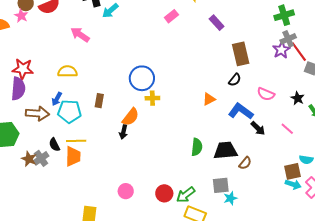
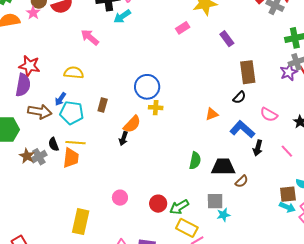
black arrow: (258, 128) -> (258, 148), turned 56

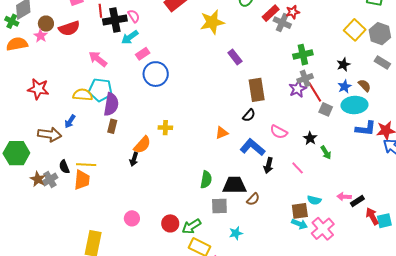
pink rectangle: (183, 28) -> (143, 54), moved
purple semicircle: (23, 85) -> (111, 104), moved
blue circle: (147, 87) -> (156, 74), moved
cyan pentagon: (72, 113) -> (100, 90), moved
gray square: (215, 201) -> (219, 206), moved

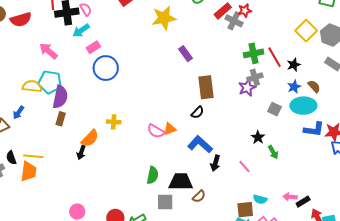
red line: (315, 92) -> (275, 57), moved
pink semicircle: (279, 132) -> (156, 131), moved

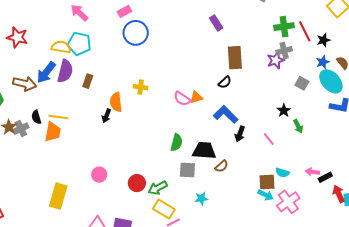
purple semicircle: (60, 97) -> (65, 71), moved
cyan ellipse: (303, 106) -> (331, 81), turned 45
blue arrow: (18, 113) -> (46, 72), size x1.6
orange semicircle: (90, 138) -> (116, 102), turned 126

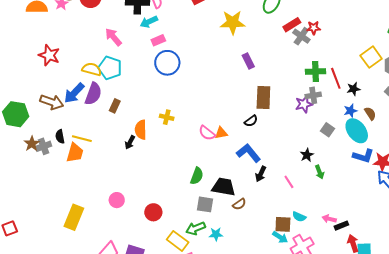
green arrow: (158, 188) -> (196, 228), moved

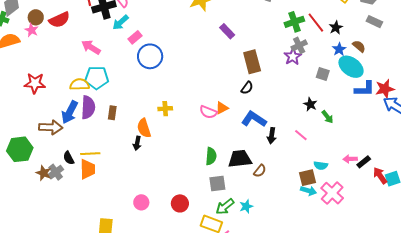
gray square: (205, 204) -> (217, 184), moved

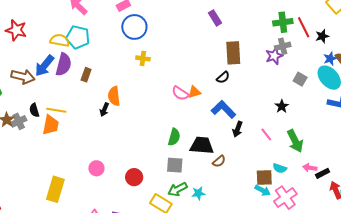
blue star: (339, 49) -> (330, 59), moved
yellow cross: (165, 109) -> (143, 58), moved
green arrow: (327, 117) -> (295, 141), moved, size x1.6

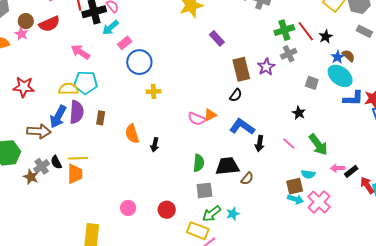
purple star: (274, 56) -> (266, 67), moved
black arrow: (104, 110) -> (155, 145), moved
gray cross: (19, 121) -> (42, 166), moved

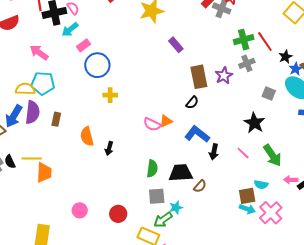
black star: (326, 37) -> (285, 57), moved
black star: (299, 113) -> (254, 123), size x1.5
orange trapezoid: (75, 174) -> (44, 173), moved
cyan star: (233, 214) -> (176, 208), moved

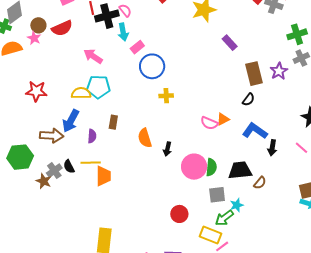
cyan arrow: (70, 30) -> (123, 32), turned -60
purple semicircle: (32, 112) -> (92, 136), moved, size x0.6
pink circle: (80, 210) -> (194, 167), moved, size x1.6

